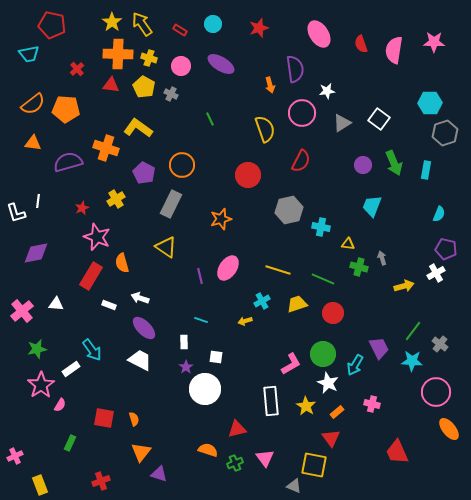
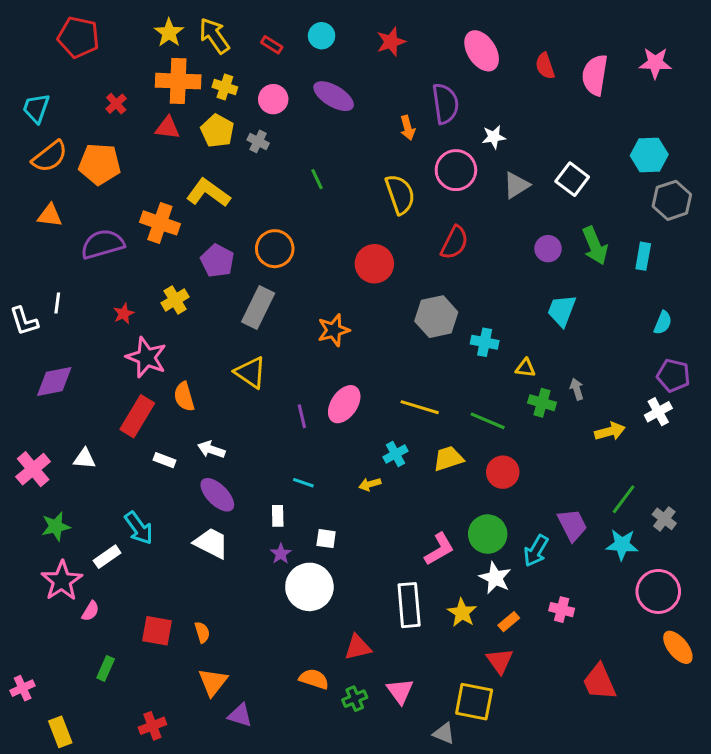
cyan trapezoid: (29, 54) -> (36, 108), moved, turned 120

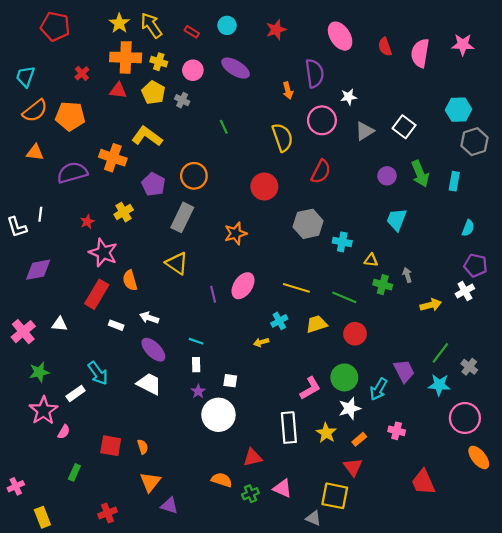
cyan line: (303, 483) -> (196, 341), moved
white star: (495, 578) -> (350, 408), turned 30
pink triangle: (400, 691) -> (282, 488), turned -30

